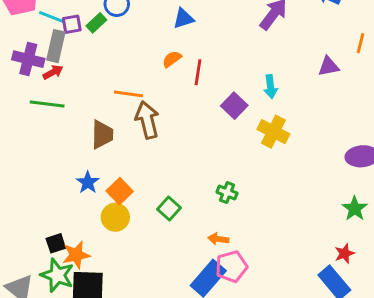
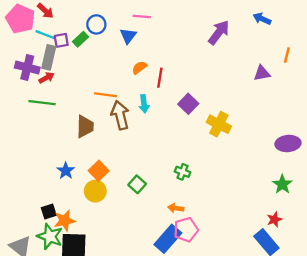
blue triangle: (183, 18) -> (128, 36), moved, turned -36
cyan arrow: (271, 87) -> (144, 104), moved
blue star: (88, 182) -> (66, 171), moved

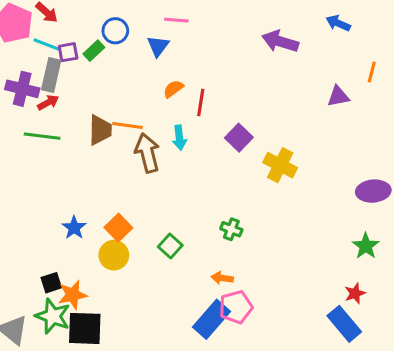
purple arrow: (219, 32) -> (280, 41), turned -110
brown trapezoid: (85, 126) -> (100, 130), moved

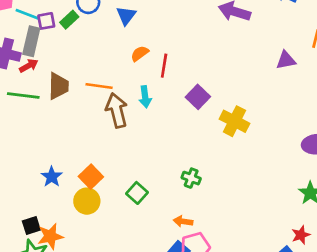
brown trapezoid: (100, 130) -> (58, 86), moved

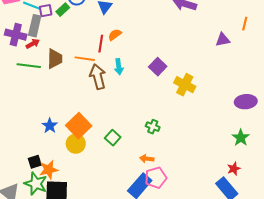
red line: (164, 66) -> (101, 44), moved
orange square: (91, 177) -> (79, 126), size x1.4

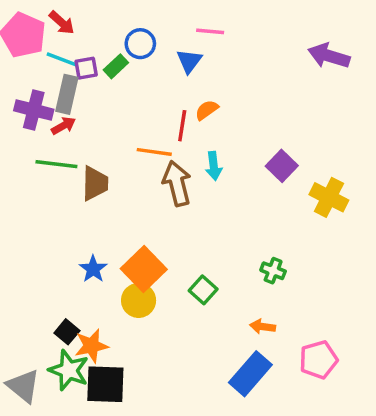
brown trapezoid: (55, 59) -> (95, 183), moved
black square: (35, 162) -> (67, 332), turned -32
pink pentagon: (156, 178) -> (318, 360), moved

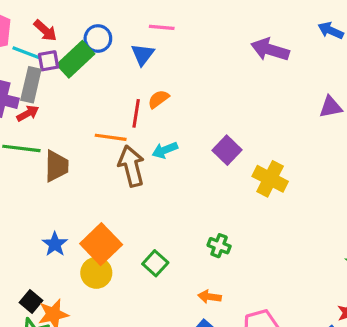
red arrow: (62, 23) -> (45, 31), moved
green rectangle: (116, 66) -> (76, 59), size x1.6
cyan arrow: (214, 166) -> (165, 150), turned 75

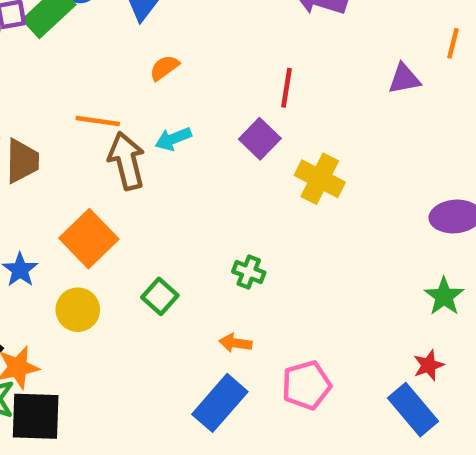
red line: (136, 113) -> (286, 88), moved
orange square: (101, 244) -> (89, 239), moved

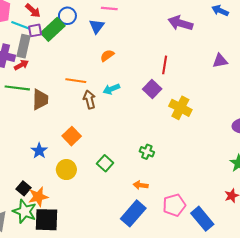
brown arrow: (127, 161) -> (89, 99), size x0.7
orange square: (89, 239) -> (72, 136), size x0.7
blue rectangle: (413, 410) -> (202, 219), moved

